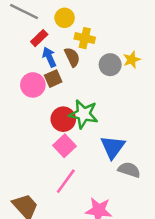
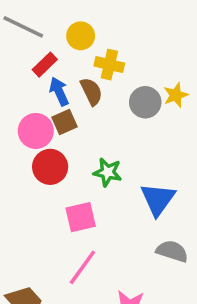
green star: (84, 114) -> (108, 172), size x0.7
red circle: (63, 119) -> (50, 167), moved
pink square: (65, 146) -> (81, 217), turned 30
blue triangle: (113, 147) -> (158, 199), moved

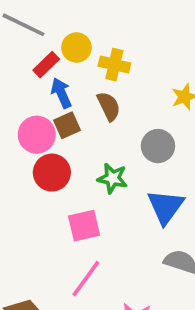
yellow circle: (81, 36) -> (76, 48), moved
brown semicircle: (91, 91) -> (109, 106), moved
gray circle: (145, 102) -> (158, 146), moved

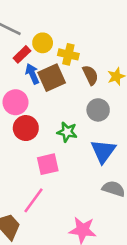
brown semicircle: (109, 106) -> (90, 75), moved
brown square: (67, 125) -> (52, 78), moved, size x1.5
pink line: (86, 279) -> (34, 200), moved

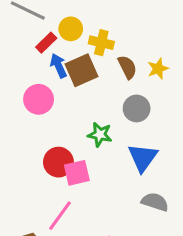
red circle: (26, 128) -> (58, 162), moved

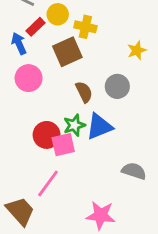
blue arrow: (58, 66) -> (19, 43), moved
brown semicircle: (127, 67) -> (84, 92), moved
green star: (100, 135) -> (74, 125), moved, turned -30
blue triangle: (143, 157) -> (99, 127), moved, turned 32

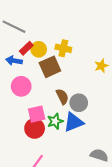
yellow circle: (58, 14) -> (39, 49), moved
blue arrow: (19, 43) -> (14, 61), turned -56
gray circle: (117, 86) -> (79, 103), moved
pink square: (63, 145) -> (37, 114), moved

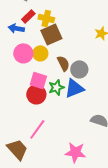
yellow cross: (63, 48) -> (46, 18), moved
yellow circle: (39, 49) -> (40, 53), moved
pink square: (37, 114) -> (38, 80), turned 30

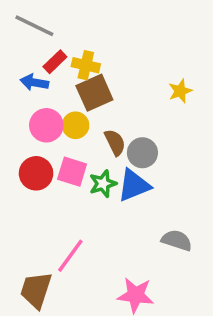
red circle: (36, 94) -> (36, 173), moved
brown trapezoid: (17, 149) -> (36, 290), turned -120

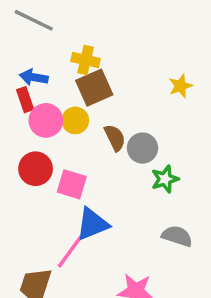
red rectangle: (55, 62) -> (25, 100), moved, turned -65
pink square: (72, 172) -> (72, 184), moved
green star: (103, 184) -> (165, 179), moved
blue triangle: (134, 185) -> (92, 224), moved

